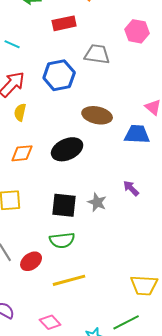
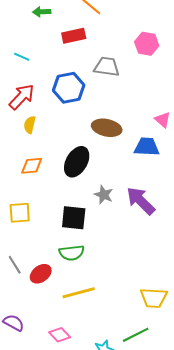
black ellipse: (67, 149) -> (77, 162), turned -36
purple arrow: (131, 188) -> (141, 201), size x1.8
gray star: (97, 202) -> (104, 195), moved

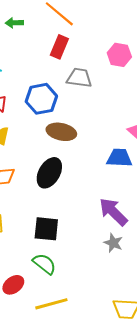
red rectangle: (74, 36) -> (59, 47), moved, turned -55
brown ellipse: (107, 128) -> (61, 132), moved
gray star: (104, 195) -> (113, 243), moved
green semicircle: (72, 253) -> (44, 264), turned -135

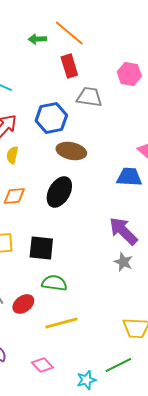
green arrow: (14, 23) -> (37, 39), moved
red rectangle: (59, 47) -> (69, 66), turned -40
black square: (46, 229) -> (41, 248), moved
green semicircle: (44, 264) -> (54, 283), turned -30

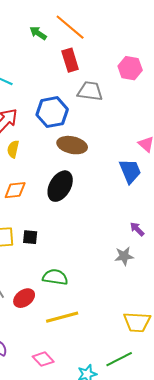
green arrow: (37, 39) -> (38, 33), turned 36
blue trapezoid: (129, 177) -> (130, 171), turned 64
purple arrow: (123, 231) -> (137, 229), moved, size x0.5
black square: (41, 248) -> (30, 237), moved, size x0.6
gray star: (123, 262) -> (124, 256), turned -30

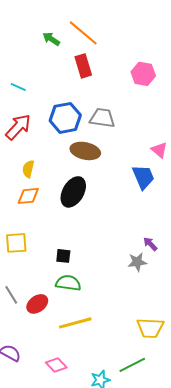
gray trapezoid: (90, 91) -> (102, 118), moved
yellow semicircle: (13, 149) -> (28, 169), moved
purple arrow: (137, 229) -> (150, 244), moved
black square: (30, 237) -> (63, 256), moved

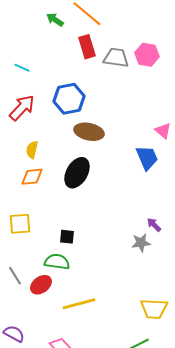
gray trapezoid: (102, 118) -> (116, 58), moved
green semicircle: (68, 283) -> (57, 262), moved

